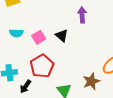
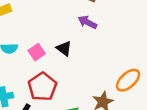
purple arrow: (82, 15) -> (87, 22), turned -56

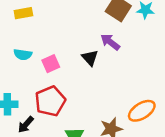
black triangle: (64, 48) -> (90, 58), moved

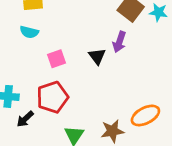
purple arrow: (110, 42) -> (119, 42), turned -114
cyan semicircle: (23, 54) -> (29, 32), moved

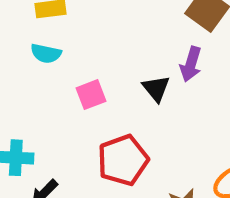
red pentagon: (52, 97) -> (123, 160), moved

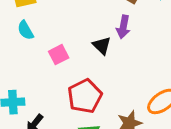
cyan semicircle: (46, 53) -> (26, 30), turned 54

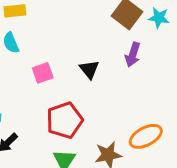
purple arrow: (123, 27) -> (133, 55), moved

